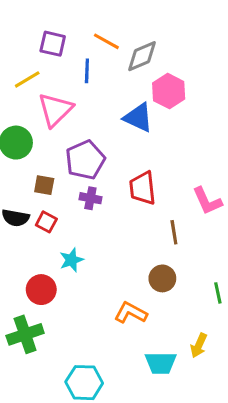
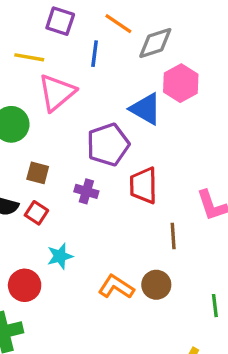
yellow line: (27, 79) -> (29, 57), turned 36
purple pentagon: (85, 160) -> (108, 145), moved
orange L-shape: (131, 313) -> (116, 287), moved

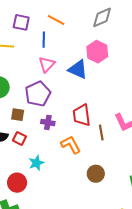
gray diamond: (155, 43) -> (102, 17), moved
pink triangle: (57, 93) -> (47, 64), moved, size x0.7
purple pentagon: (108, 145) -> (38, 94), moved
brown line: (173, 236) -> (101, 132), moved
orange L-shape: (116, 287) -> (71, 145), moved, turned 35

